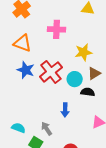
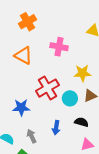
blue star: (26, 70) -> (21, 107), moved, turned -30
black semicircle: (88, 92) -> (81, 122), moved
gray arrow: (47, 129) -> (32, 136), moved

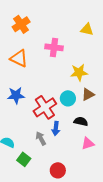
red cross: (47, 88) -> (45, 107), moved
blue star: (21, 107) -> (16, 95), moved
gray arrow: (32, 136) -> (41, 138), moved

